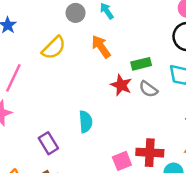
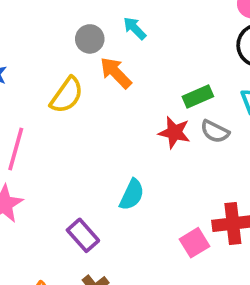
orange arrow: (101, 47) -> (116, 73), moved
cyan semicircle: (86, 122) -> (132, 195), turned 40

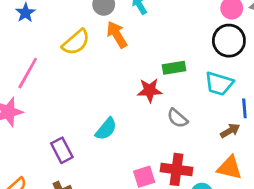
gray semicircle: (215, 131) -> (177, 118), moved
red star: (174, 132) -> (150, 90), turned -30

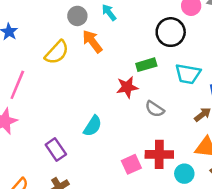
black circle: (229, 41) -> (171, 32), moved

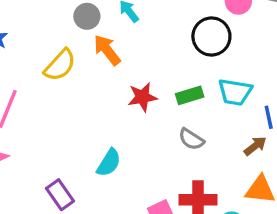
green rectangle: (146, 65) -> (190, 95), moved
red star: (127, 87) -> (142, 97), moved

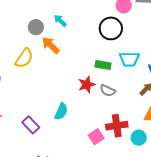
green rectangle: (190, 95) -> (103, 65), turned 35
red star: (142, 97) -> (87, 85), moved
purple rectangle: (60, 195) -> (31, 125), moved

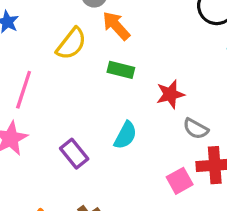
green rectangle: (103, 65) -> (121, 70), moved
gray semicircle: (108, 91) -> (196, 129), moved

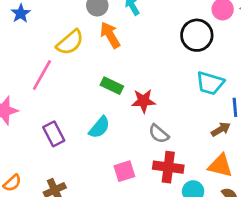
green rectangle: (121, 70) -> (112, 86), moved
pink line: (24, 90) -> (42, 75), moved
pink square: (180, 181) -> (124, 171), moved

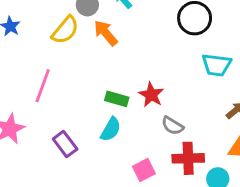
yellow semicircle: (70, 42) -> (65, 30), moved
green rectangle: (112, 86) -> (117, 99), moved
red star: (143, 101) -> (151, 95), turned -30

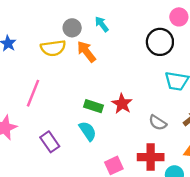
yellow semicircle: (65, 30) -> (53, 48), turned 40
gray semicircle: (173, 126) -> (158, 123), moved
cyan semicircle: (111, 129) -> (88, 131), turned -66

